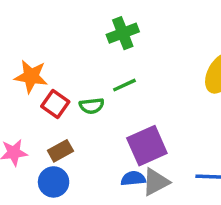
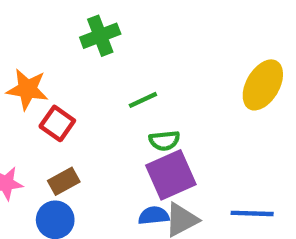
green cross: (123, 33) -> (100, 36), moved
green semicircle: (92, 106) -> (164, 141), moved

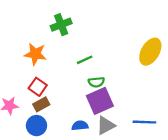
orange star: (27, 89) -> (35, 54), moved
red square: (57, 123) -> (38, 87), moved
blue semicircle: (154, 216) -> (80, 126), moved

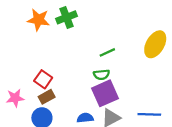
orange star: (35, 54) -> (38, 20), moved
green line: (85, 60) -> (107, 52), moved

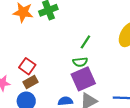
green line: (107, 52) -> (85, 42), turned -32

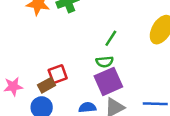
red square: (27, 66) -> (58, 74), moved, turned 35

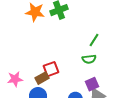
purple square: (108, 81) -> (92, 84), moved, size x0.6

